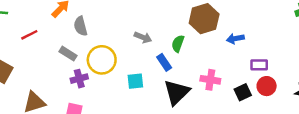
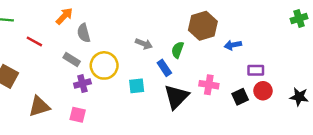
red line: (29, 35) -> (34, 41), turned 56

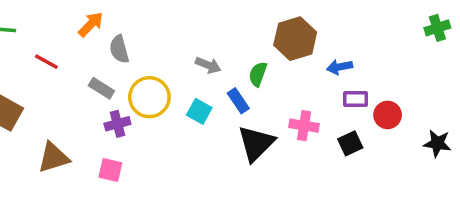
purple rectangle: (256, 70) -> (356, 99), moved
cyan square: (137, 86) -> (199, 111), moved, turned 35
red circle: (263, 91) -> (388, 115), moved

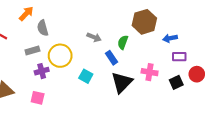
gray rectangle: (101, 88) -> (32, 51), turned -48
cyan square: (199, 111) -> (86, 76), moved
red circle: (388, 115) -> (197, 74), moved

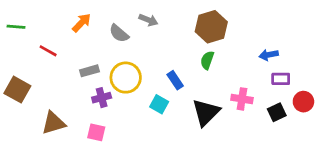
brown hexagon: (144, 22) -> (211, 27), moved
gray semicircle: (43, 28) -> (119, 33), moved, turned -35
gray arrow: (94, 37) -> (148, 20), moved
blue rectangle: (112, 58) -> (175, 80), moved

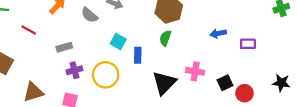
yellow circle: (126, 78) -> (106, 75), moved
purple rectangle: (281, 79) -> (248, 44), moved
blue rectangle: (175, 80) -> (138, 55), turned 35
red circle: (303, 102) -> (245, 93), moved
cyan square: (159, 104) -> (118, 41), moved

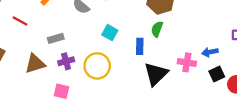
blue arrow: (218, 33) -> (210, 52), moved
blue rectangle: (138, 55) -> (140, 46), moved
brown triangle: (33, 92) -> (35, 64), moved

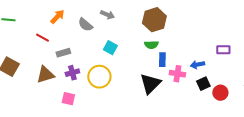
red line: (20, 21) -> (42, 38), moved
green semicircle: (157, 29) -> (151, 45), turned -112
blue rectangle: (140, 46) -> (162, 60), moved

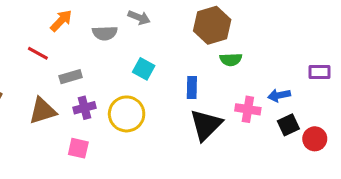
gray semicircle: (85, 25) -> (105, 33), turned -42
green semicircle: (151, 45) -> (231, 59), moved
blue rectangle: (162, 60) -> (192, 87), moved

